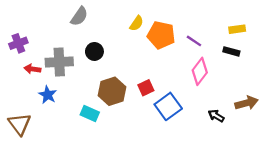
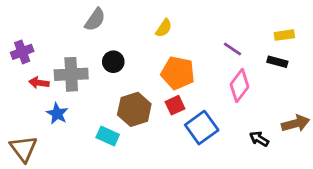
orange pentagon: (161, 35) -> (178, 73), moved

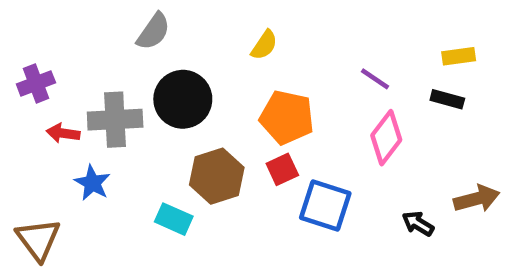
black circle: (113, 62) -> (183, 99), size x1.6
blue square: (202, 128) -> (325, 205), turned -36

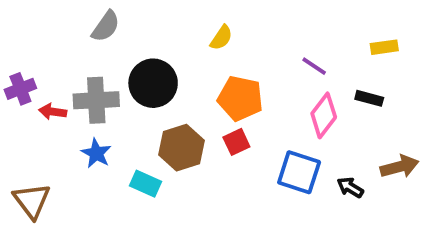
gray semicircle: (153, 31) -> (106, 26), moved
purple cross: (36, 83) -> (20, 89), moved
black rectangle: (447, 99) -> (369, 98), moved
blue star: (92, 183) -> (96, 153), moved
blue square: (325, 205) -> (299, 172), moved

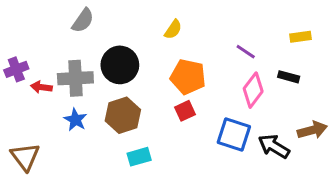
brown hexagon: (182, 148) -> (123, 115), moved
cyan rectangle: (146, 184) -> (139, 157), moved, turned -40
black arrow: (350, 187) -> (274, 146), size x1.5

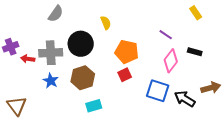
yellow semicircle: (173, 29) -> (106, 23), moved, turned -56
yellow rectangle: (300, 37) -> (196, 13), moved, turned 64

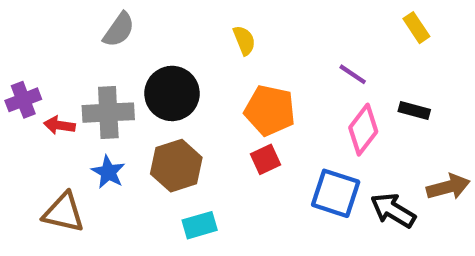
yellow semicircle: (106, 23) -> (244, 40), moved
brown triangle: (17, 106) -> (64, 212), moved, turned -40

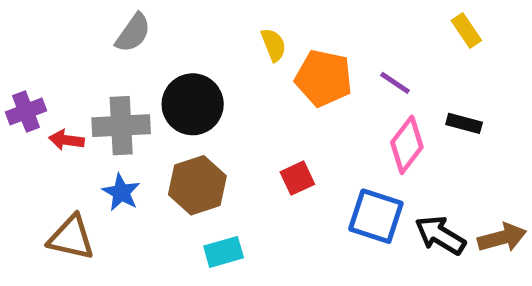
orange pentagon: (270, 110) -> (324, 78), moved
brown arrow: (448, 187) -> (502, 238), moved

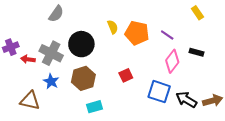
yellow semicircle: (274, 45) -> (113, 27), moved
gray cross: (121, 126) -> (51, 53), turned 30

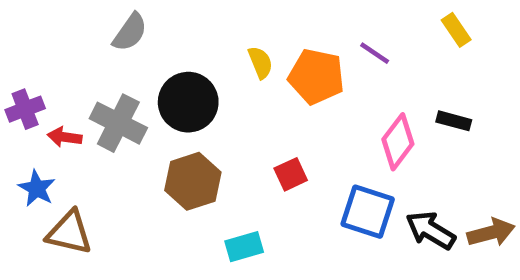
purple line: (167, 35) -> (375, 53), moved
blue star: (51, 81) -> (37, 188), moved
cyan rectangle: (95, 107) -> (244, 247), moved

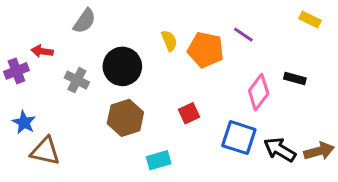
yellow rectangle: (456, 30) -> (310, 19), moved, turned -30
gray cross: (118, 123) -> (77, 80), size x0.7
red arrow: (65, 137) -> (42, 51), moved

